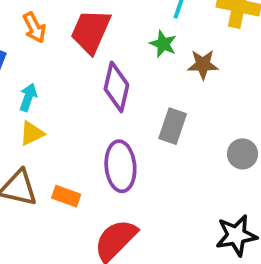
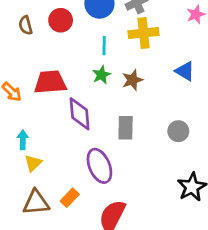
red trapezoid: (91, 31) -> (50, 82), turned 80
green star: (163, 44) -> (101, 75), turned -30
orange rectangle: (66, 196) -> (70, 198), turned -48

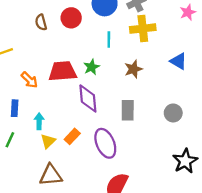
green star: (101, 75) -> (92, 67), moved
orange rectangle: (70, 198) -> (72, 136), moved

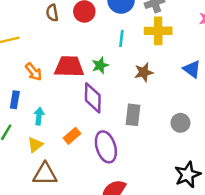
yellow triangle: (48, 141) -> (35, 145), moved

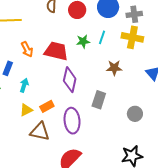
green star: (100, 65) -> (83, 41), moved
yellow triangle: (35, 145) -> (26, 110), moved
brown triangle: (45, 174) -> (40, 132), moved

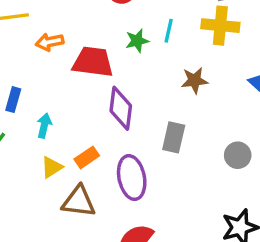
orange arrow: (27, 49) -> (50, 42), moved, turned 112

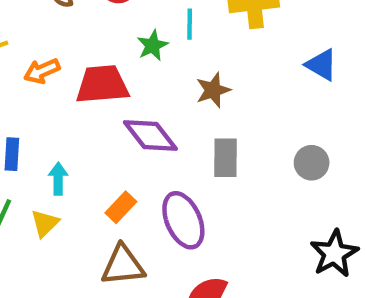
brown star: (195, 80) -> (213, 90), moved
purple diamond: (121, 108) -> (150, 136), turned -33
yellow triangle: (52, 167) -> (45, 223), moved

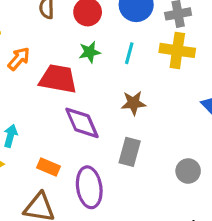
green star: (152, 45) -> (90, 52), moved
orange arrow: (42, 71) -> (19, 59), turned 140
orange rectangle: (121, 207) -> (48, 167), turned 55

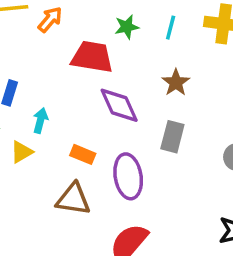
orange arrow: (19, 59) -> (50, 19), moved
brown star: (133, 103) -> (176, 83), turned -30

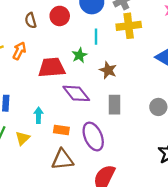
green star: (127, 27) -> (79, 55), moved
cyan arrow: (40, 120) -> (38, 115), moved

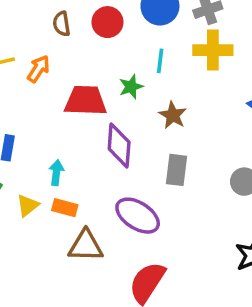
purple diamond: (76, 93) -> (119, 145), turned 36
orange rectangle: (61, 130) -> (65, 208), moved
purple ellipse: (93, 136) -> (138, 216), turned -40

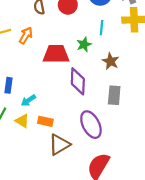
cyan arrow: (56, 173) -> (28, 100), moved, turned -128
yellow triangle: (28, 205) -> (22, 121), turned -48
purple ellipse: (138, 216) -> (91, 125), turned 32
brown triangle: (86, 246) -> (59, 145), turned -30

